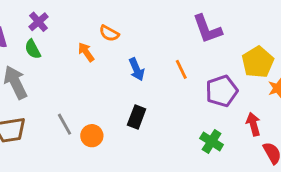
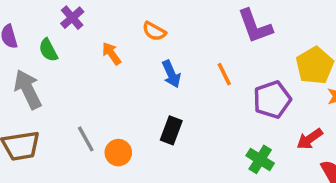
purple cross: (38, 22) -> (72, 18), moved
orange semicircle: (109, 33) -> (154, 31), moved
red arrow: (253, 124) -> (310, 139), turned -110

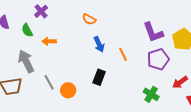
purple L-shape: (255, 26) -> (153, 32), moved
orange arrow: (111, 54) -> (49, 41), moved, turned -56
orange line: (224, 74) -> (123, 54), moved
gray arrow: (28, 89) -> (26, 61), moved

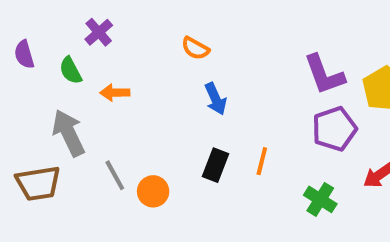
orange line: (123, 54) -> (262, 161), moved, turned 40

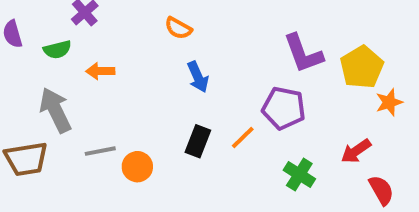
green semicircle: (71, 71) -> (57, 50), turned -76
purple pentagon: (334, 129) -> (284, 108), moved, turned 30
orange line: (262, 161) -> (243, 137), turned 32
gray line: (115, 175) -> (100, 151), turned -72

